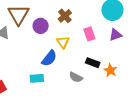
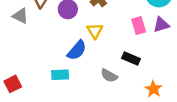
pink rectangle: (89, 34) -> (139, 26), moved
orange star: (110, 70) -> (153, 89), moved

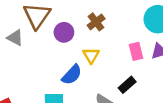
black rectangle: (131, 58) -> (127, 85), turned -66

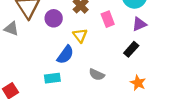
pink rectangle: (136, 51) -> (108, 19), moved
black rectangle: (127, 85) -> (131, 49), moved

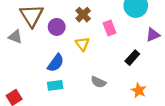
purple triangle: (139, 24) -> (153, 35), moved
blue semicircle: (65, 55) -> (56, 63), moved

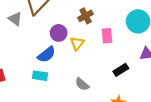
purple circle: (57, 27) -> (59, 33), moved

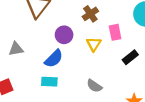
gray triangle: (15, 19) -> (16, 49), moved, turned -40
yellow triangle: (77, 43) -> (94, 44), moved
black rectangle: (121, 70) -> (130, 57), moved

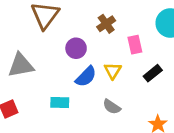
yellow triangle: (94, 44) -> (113, 71), moved
gray triangle: (16, 49) -> (21, 65), size x1.5
blue semicircle: (54, 59) -> (86, 77), moved

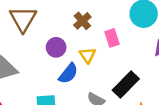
yellow triangle: (113, 71) -> (88, 55), moved
black rectangle: (153, 73) -> (126, 85), moved, size x1.5

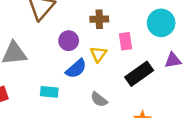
brown cross: (82, 21) -> (99, 19), turned 30
black rectangle: (126, 85) -> (139, 74), moved

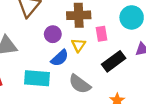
brown cross: (99, 19) -> (79, 15), size x1.5
cyan rectangle: (49, 92) -> (37, 78), size x1.6
gray semicircle: (99, 99) -> (80, 84), size x1.5

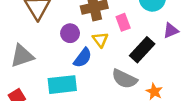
gray semicircle: (80, 84) -> (124, 79), moved

